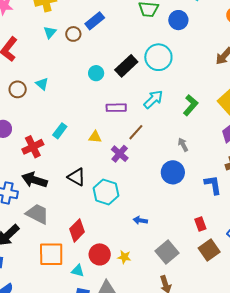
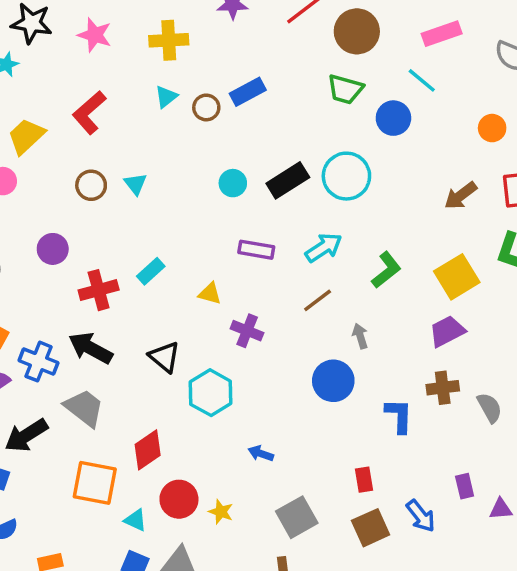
brown line: (136, 132) -> (318, 300), moved
purple cross: (120, 154) -> (247, 331), turned -30

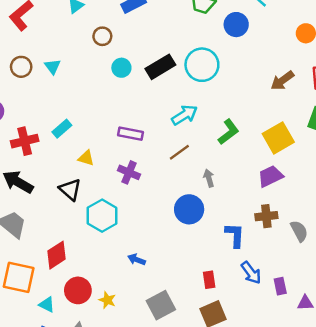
brown circle: (206, 107) -> (102, 36), moved
purple rectangle: (256, 250) -> (131, 134), moved
yellow triangle: (210, 294) -> (86, 158), moved
blue arrow: (421, 516) -> (251, 273), moved

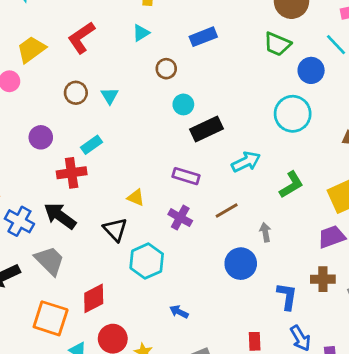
cyan circle: (202, 65) -> (293, 114), moved
black rectangle: (160, 67) -> (206, 129), moved
cyan rectangle: (62, 129) -> (92, 145), moved
brown line: (179, 152) -> (227, 211), moved

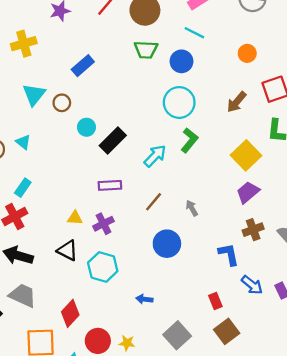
cyan triangle: (141, 33) -> (34, 95), moved, size x1.5
green L-shape: (291, 185) -> (189, 140), moved
purple cross: (180, 218) -> (103, 224), moved, turned -36
blue circle: (241, 264) -> (167, 244), moved

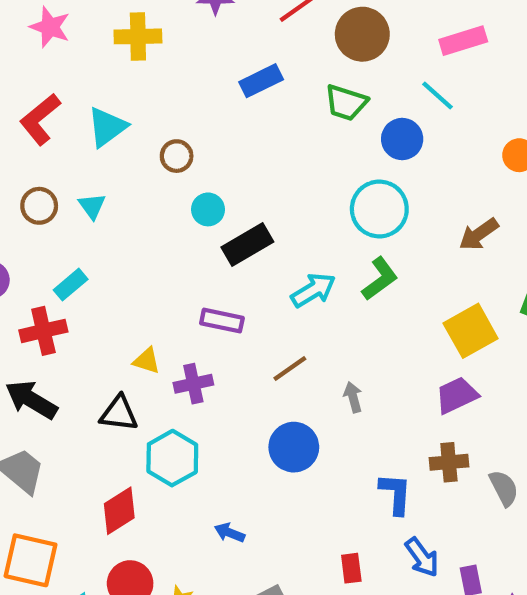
blue rectangle: (83, 66) -> (261, 81), moved
cyan triangle: (34, 95) -> (107, 127), moved
black triangle: (67, 250) -> (119, 413), turned -35
red diamond: (70, 313) -> (119, 511), moved

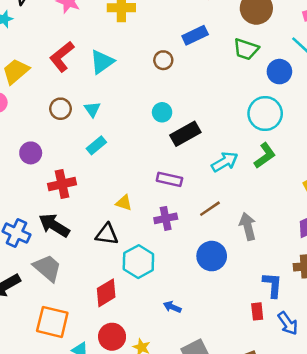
brown circle: (177, 156) -> (163, 60), moved
cyan rectangle: (71, 285) -> (96, 145), moved
purple cross: (193, 384) -> (166, 218), moved
gray arrow: (353, 397) -> (248, 226), size x1.5
red rectangle: (351, 568) -> (257, 311), moved

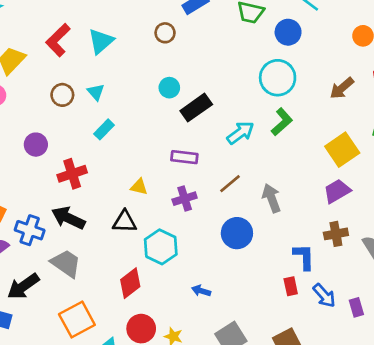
orange square: (52, 322) -> (77, 320), turned -36

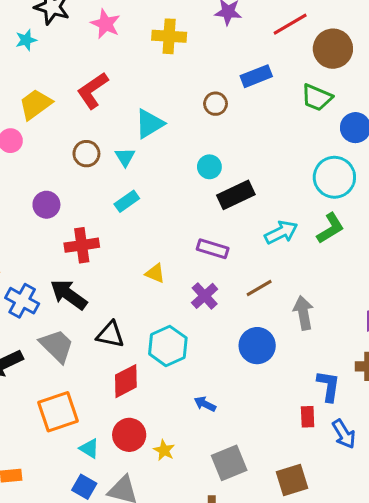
cyan triangle: (101, 41) -> (149, 124), moved
purple cross: (185, 199) -> (205, 296), turned -35
black triangle: (125, 222) -> (110, 335), moved

